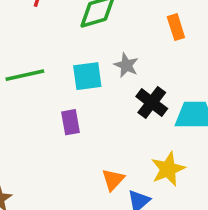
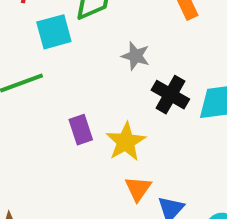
cyan square: (87, 76) -> (54, 32), moved
yellow star: (168, 169) -> (126, 142), moved

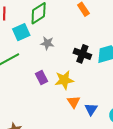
gray star: (136, 56) -> (47, 43), moved
yellow star: (126, 142) -> (64, 80), turned 30

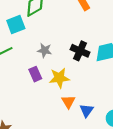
gray star: (47, 43) -> (44, 50), moved

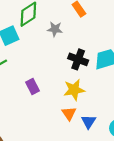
gray star: (44, 50) -> (55, 29), moved
yellow star: (59, 78) -> (74, 90), moved

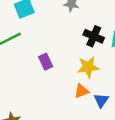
orange triangle: (69, 114) -> (82, 91), turned 42

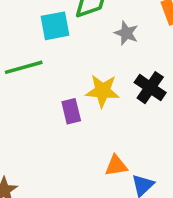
yellow star: (88, 67) -> (103, 91), moved

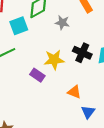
purple rectangle: (71, 111) -> (37, 75), turned -32
orange triangle: (116, 166) -> (74, 92), moved, turned 40

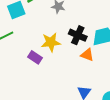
orange triangle: (74, 92) -> (87, 55), moved

